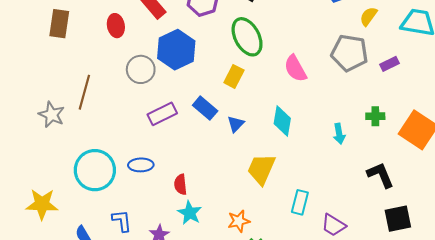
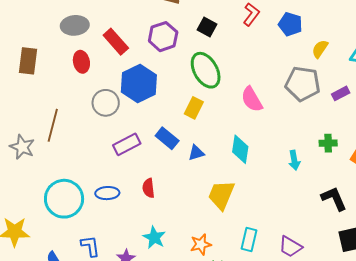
blue triangle: (236, 124) -> (196, 153), turned 30
red semicircle: (180, 184) -> (149, 188), moved
cyan rectangle: (300, 202) -> (249, 240), moved

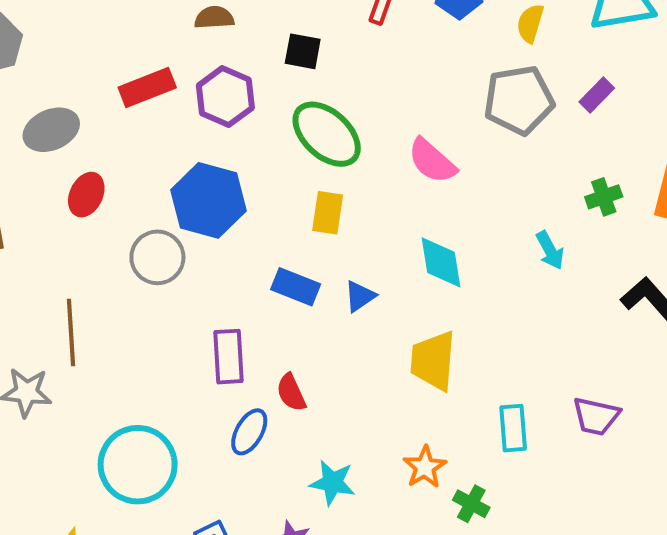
red rectangle: (116, 42) -> (147, 87), moved, turned -52
red ellipse: (81, 62) -> (86, 195), turned 55
purple rectangle: (127, 144) -> (229, 357), moved, turned -48
blue ellipse: (107, 193) -> (249, 432), moved, turned -40

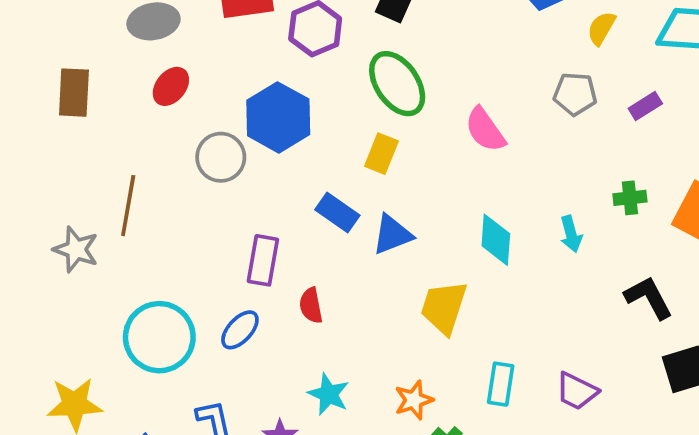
gray pentagon: (519, 100) -> (575, 94), size x0.7
cyan diamond: (441, 262) -> (496, 240), moved
blue triangle: (360, 296) -> (392, 235), size x1.4
blue ellipse: (249, 432) -> (240, 330), moved

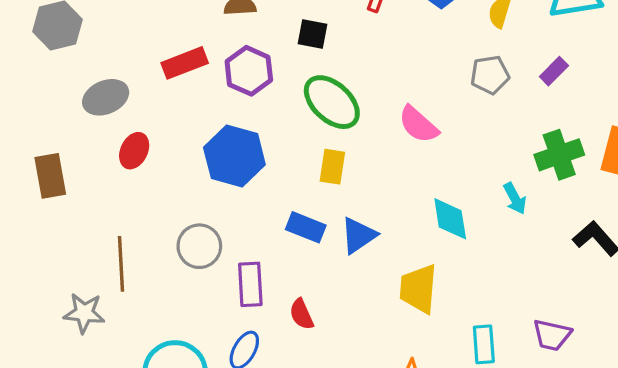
gray circle: (221, 157) -> (199, 246), moved
green cross: (630, 198) -> (559, 155), size x1.6

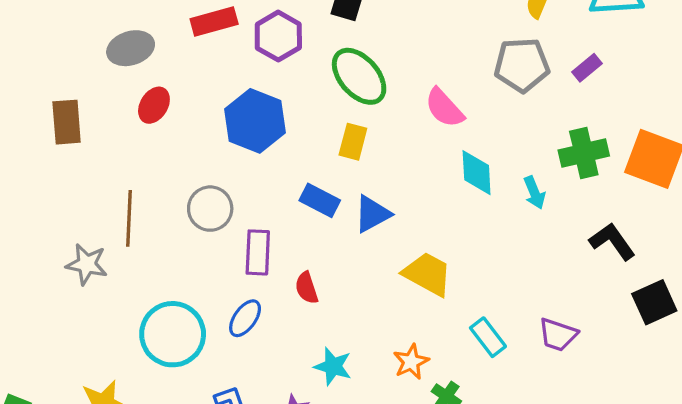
gray pentagon: (490, 75) -> (522, 65), size x1.4
cyan diamond: (450, 219) -> (477, 173), moved
yellow trapezoid: (418, 289) -> (428, 274), turned 108
cyan rectangle: (484, 344) -> (488, 337), turned -39

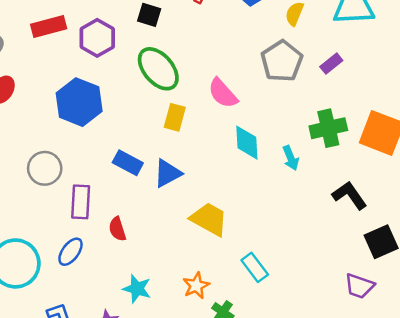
gray pentagon: (522, 65) -> (282, 61), turned -30
yellow rectangle: (353, 142) -> (175, 117), moved
purple trapezoid: (558, 335) -> (359, 286), moved

